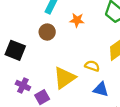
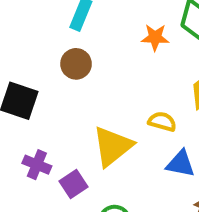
orange star: (77, 20) -> (155, 37), moved

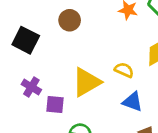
purple square: (74, 184) -> (55, 105), turned 30

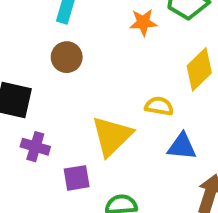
purple cross: (31, 87) -> (35, 147), moved

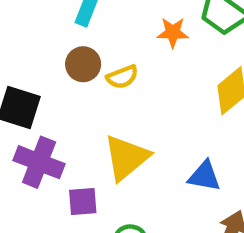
yellow semicircle: (159, 106) -> (122, 77), moved, turned 144
purple cross: (35, 147) -> (39, 162), size x1.5

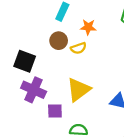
orange star: (173, 32) -> (88, 27), moved

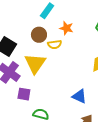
yellow triangle: (79, 90) -> (35, 64), moved, turned -30

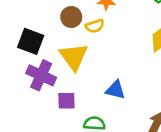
blue triangle: (79, 96) -> (116, 90), moved

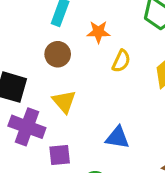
yellow semicircle: (95, 26) -> (121, 61), moved, turned -42
yellow triangle: (74, 57) -> (64, 102), size x0.7

